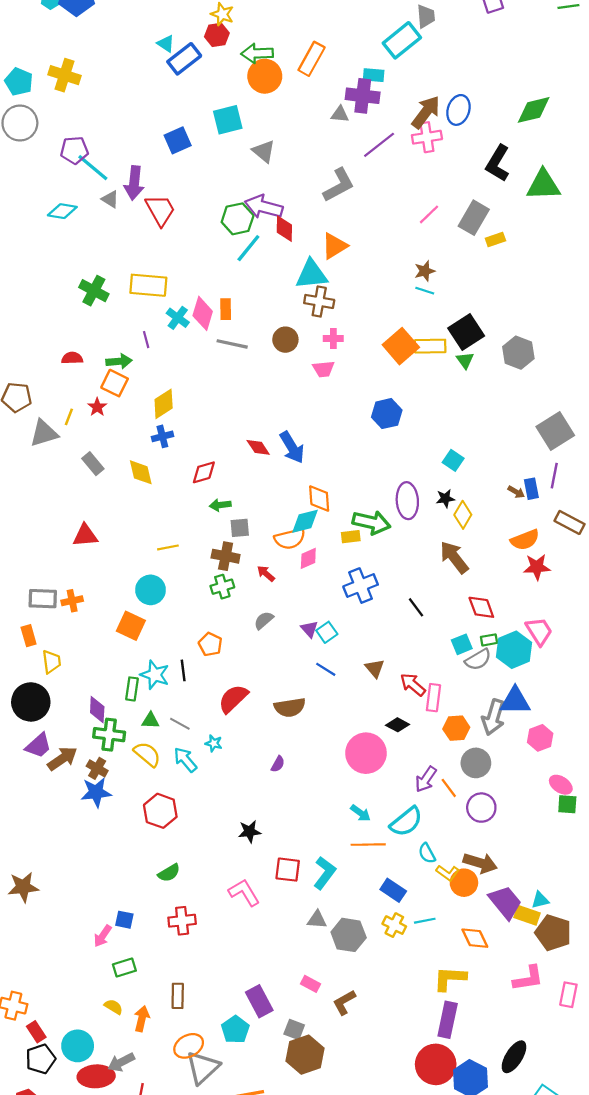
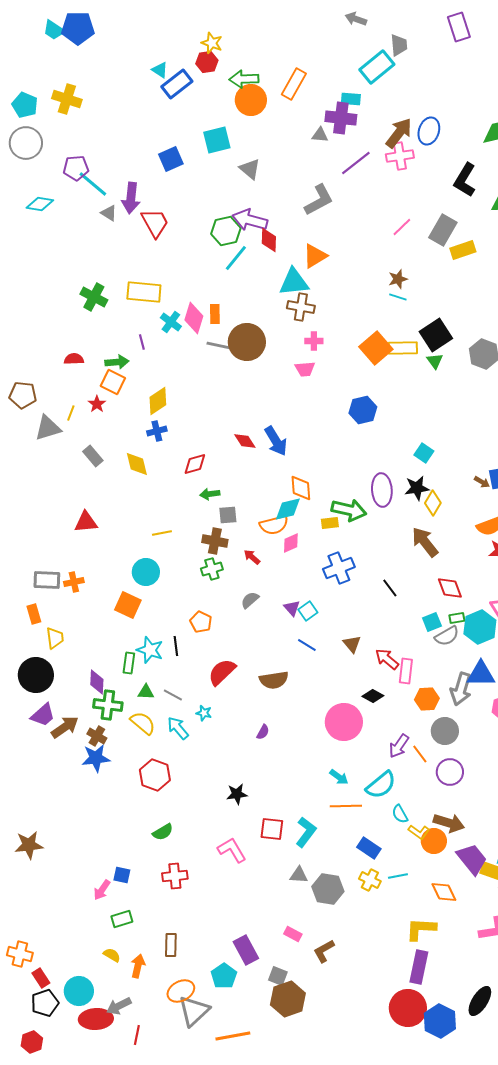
cyan diamond: (62, 211) -> (40, 204), moved
yellow rectangle: (495, 239) -> (463, 250), size x1.4
brown circle: (285, 340) -> (247, 342), moved, size x1.6
black star: (445, 498) -> (417, 488), size x1.4

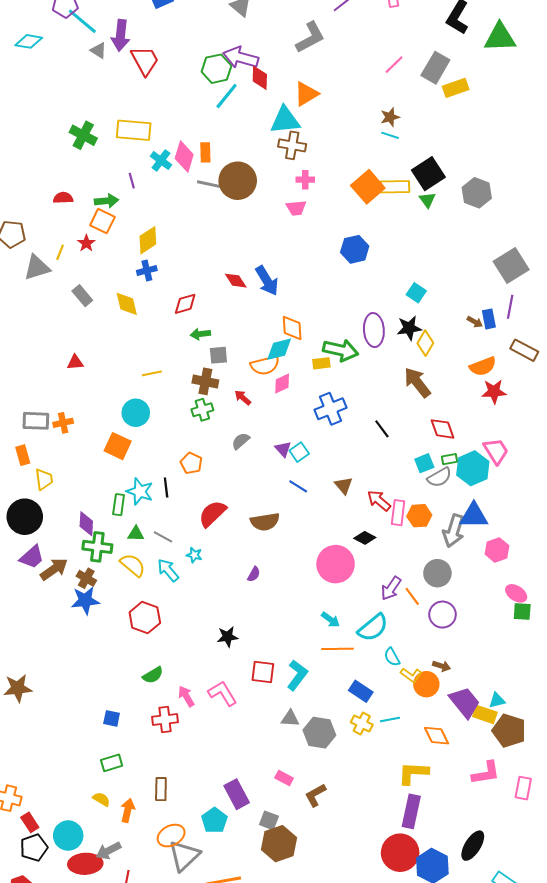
red triangle: (86, 522) -> (75, 362), size x0.7
orange hexagon: (427, 699) -> (419, 516), moved
brown arrow: (449, 823) -> (441, 666), size x0.6
pink arrow: (102, 890) -> (186, 696), moved, turned 115

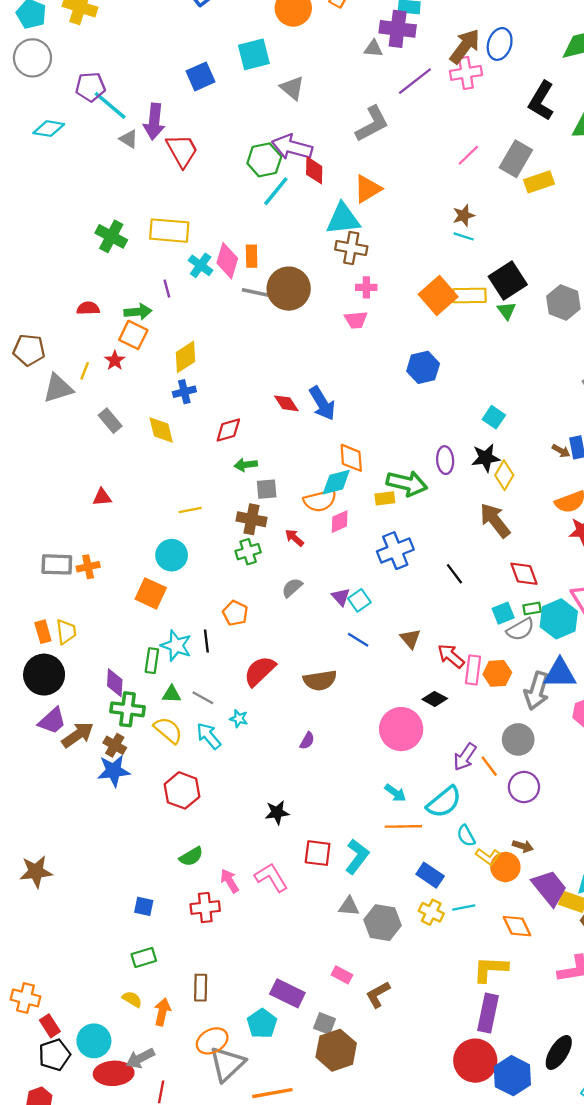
purple ellipse: (374, 330) -> (445, 460), size x0.7
orange rectangle: (23, 455) -> (43, 632), moved
purple rectangle: (237, 794) -> (287, 993), turned -36

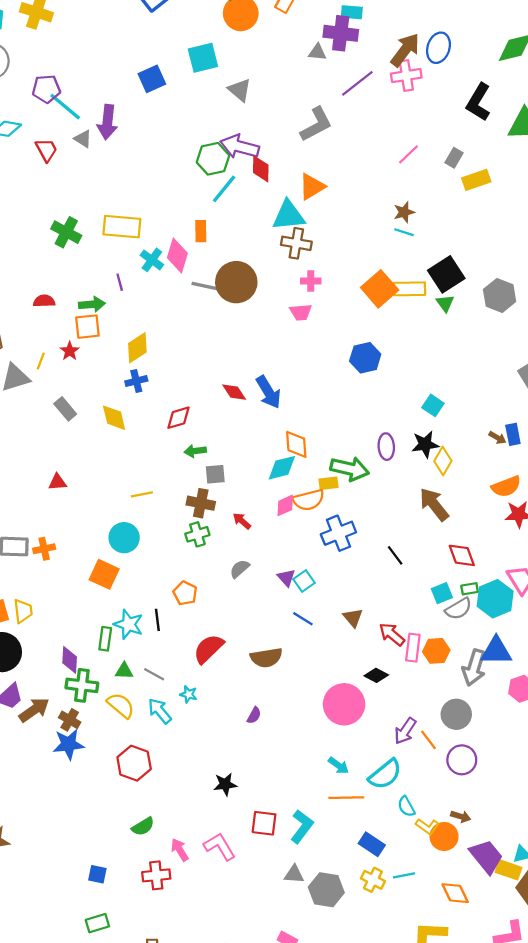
red trapezoid: (182, 151) -> (46, 150), moved, size x0.7
gray rectangle: (516, 159) -> (454, 158), size x0.6
orange rectangle: (252, 256) -> (201, 231), moved
orange square: (133, 335) -> (87, 327), turned -32
orange semicircle: (320, 501) -> (309, 500), moved

